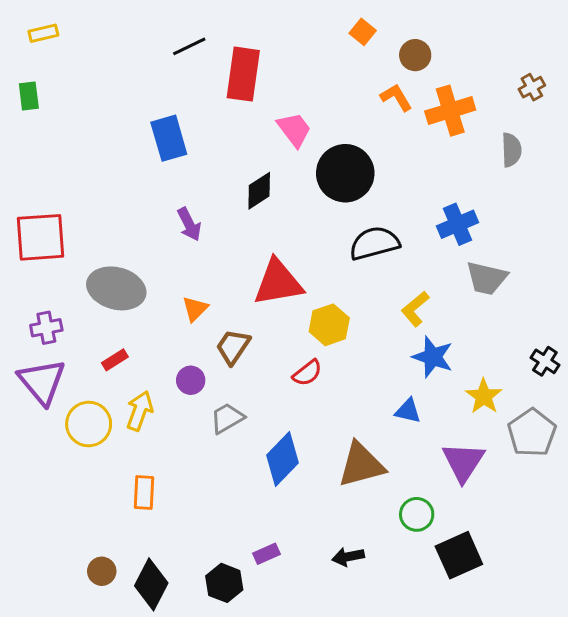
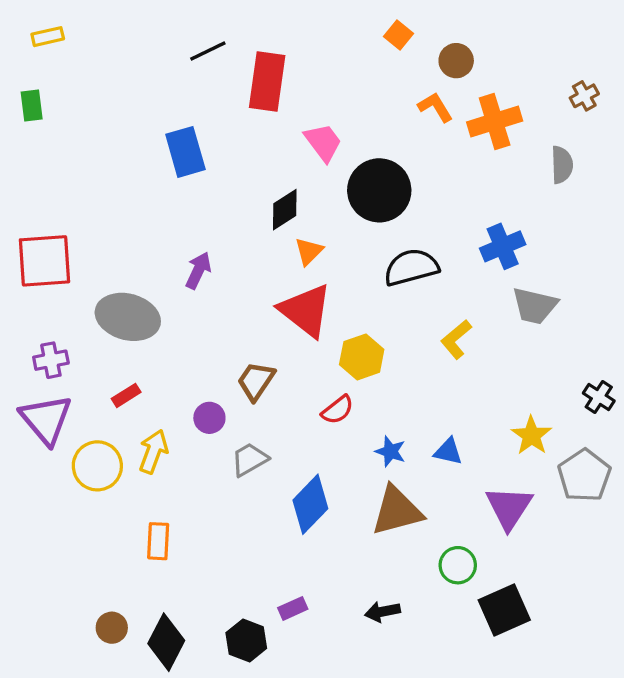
purple arrow: (189, 224) -> (198, 270), moved, turned -128
red triangle: (278, 283) -> (306, 311), turned 48
orange triangle: (195, 309) -> (309, 251), moved
blue star: (433, 357) -> (390, 451), moved, size x0.7

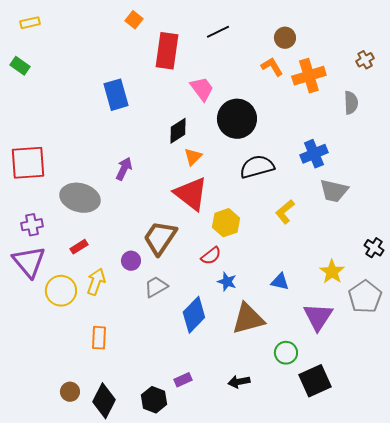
orange square: (398, 35) -> (134, 20), moved
black line: (208, 51) -> (218, 32), moved
green rectangle: (32, 105) -> (20, 66), turned -48
brown trapezoid: (256, 381) -> (160, 238), size x1.4
blue star: (390, 451) -> (227, 282), moved

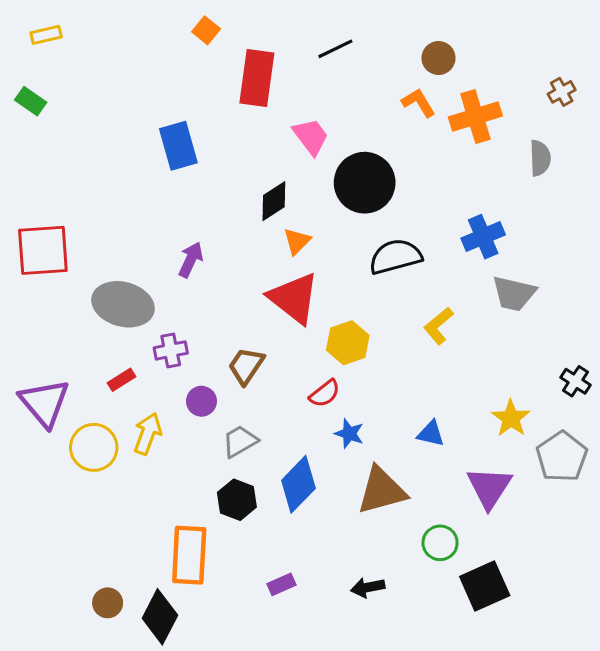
purple cross: (32, 225) -> (171, 350), moved
brown trapezoid: (160, 238) -> (246, 366), size x0.7
orange rectangle: (99, 338) -> (189, 555), moved, size x1.6
black hexagon: (154, 400) -> (237, 500), moved

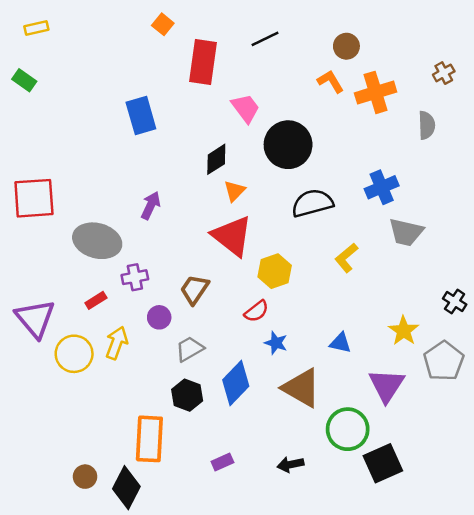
brown triangle: (382, 491) -> (301, 388), turned 45
green circle: (440, 543) -> (348, 429), size x1.5

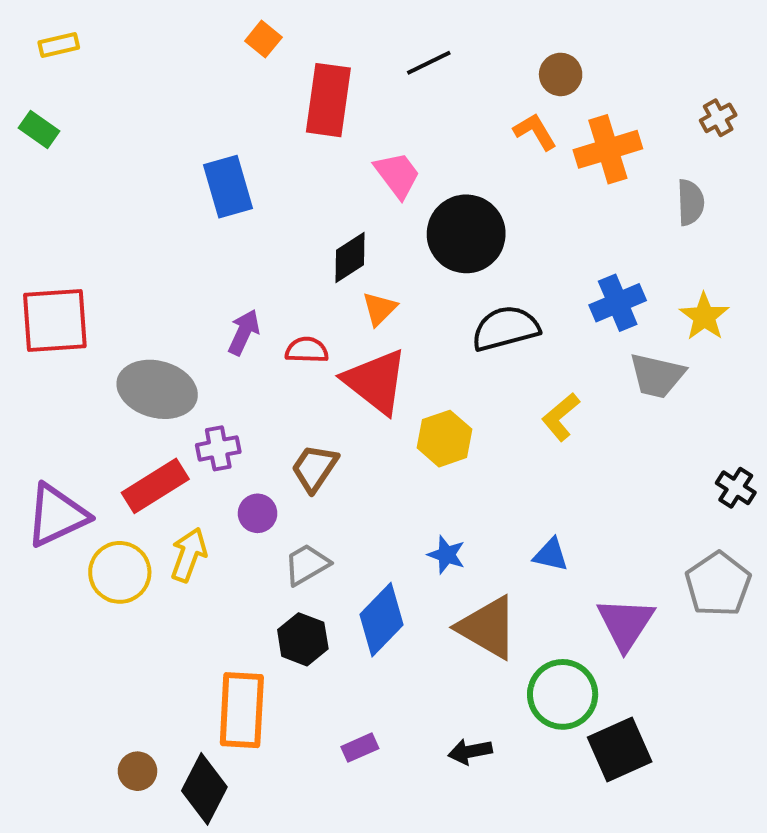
red rectangle: (96, 300) -> (155, 486), size x1.8
red semicircle: (256, 311) -> (307, 350), moved, turned -140
purple triangle: (35, 319) -> (57, 515), turned 45
yellow star: (404, 331) -> (704, 317), moved

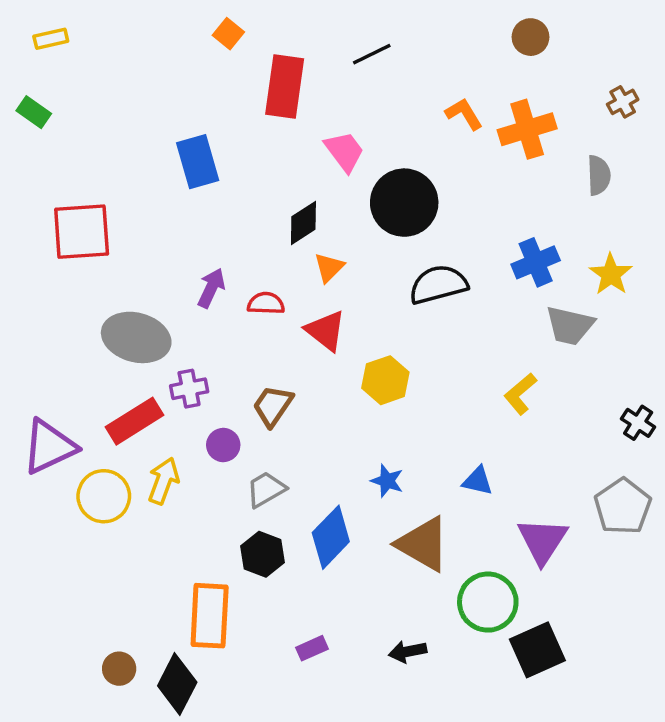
brown circle: (561, 74) -> (530, 37), moved
red square: (55, 320) -> (82, 232), moved
red triangle: (376, 381) -> (326, 331), size x0.7
yellow L-shape: (561, 417) -> (520, 394), moved

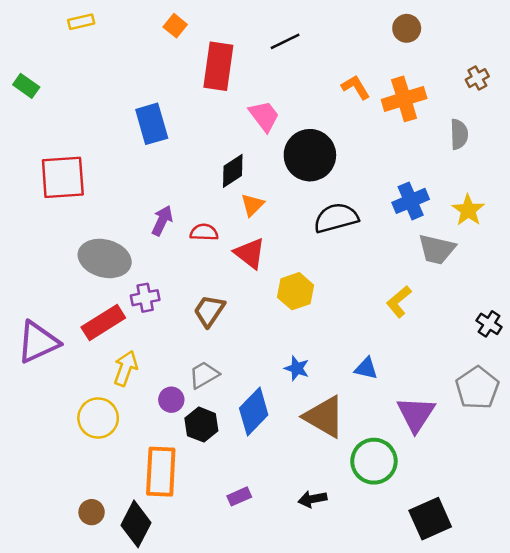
yellow rectangle: (51, 39) -> (81, 22), moved
purple circle: (223, 445) -> (171, 400), moved
yellow circle: (104, 496) -> (98, 418), moved
black square: (537, 650) -> (430, 519), moved

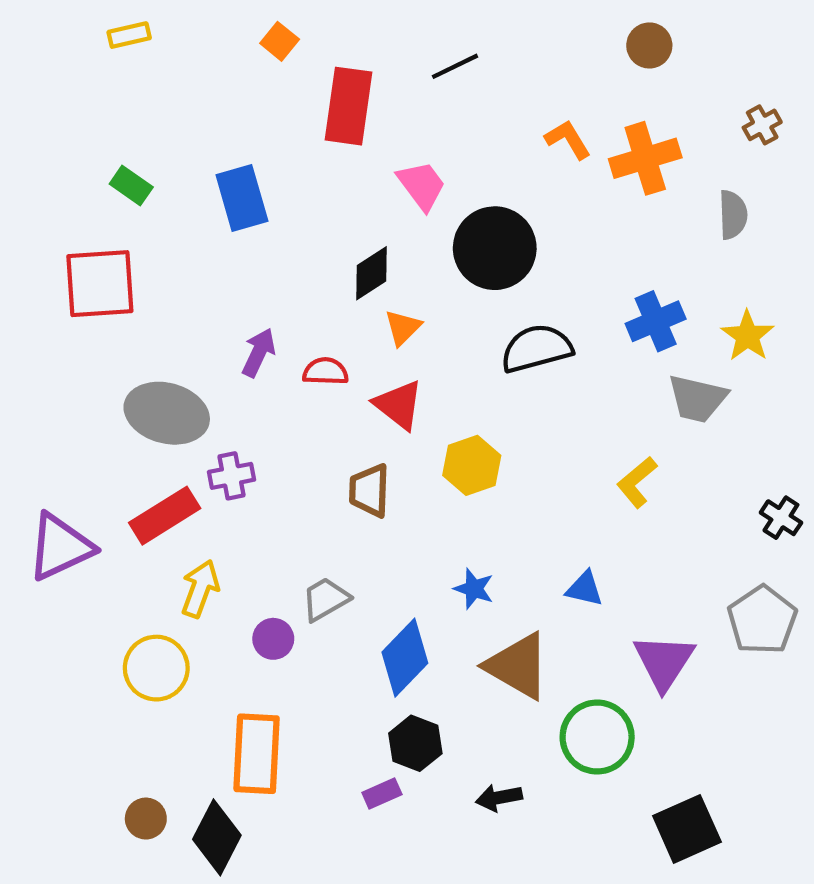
green rectangle: (26, 86) -> (131, 185), moved
brown trapezoid: (209, 311) -> (369, 490), moved, turned -32
black hexagon: (201, 425) -> (415, 743), moved

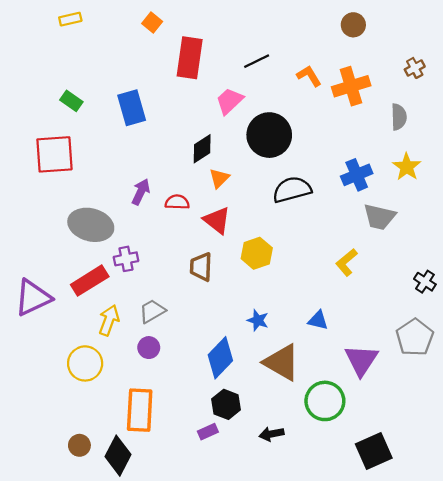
black line: (455, 66) -> (257, 61), moved
pink trapezoid: (422, 185) -> (229, 101), turned -96
yellow star: (748, 336) -> (407, 167), moved
gray trapezoid: (325, 599) -> (152, 311), moved

